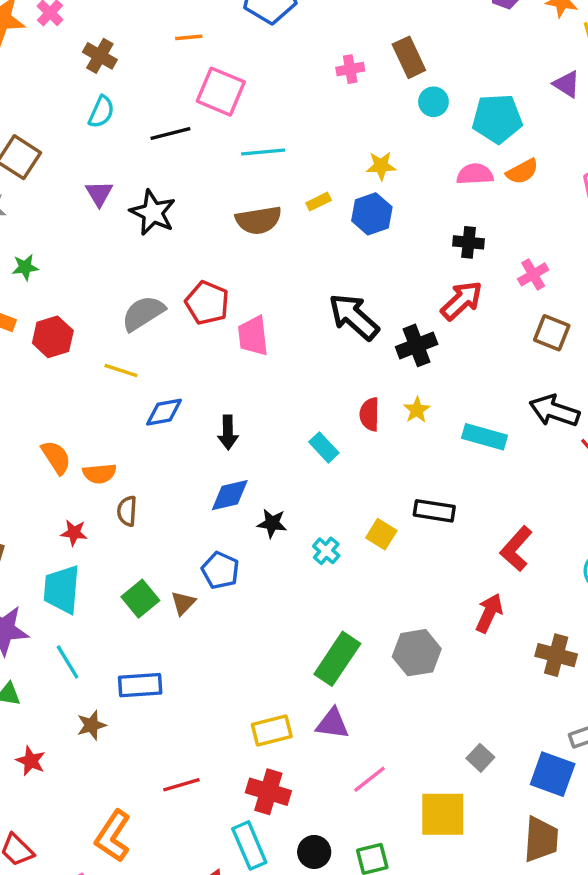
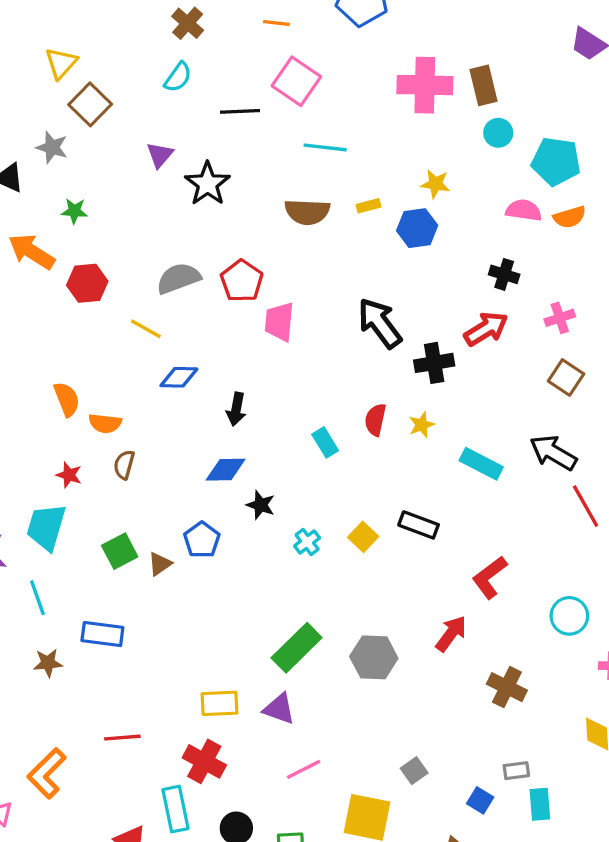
pink cross: (350, 69) -> (425, 85), size x2.0
blue square: (553, 774) -> (480, 800), size x0.6

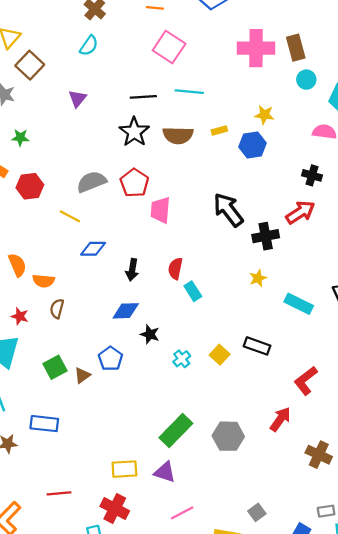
black line: (240, 111) -> (143, 97), moved
black star: (207, 184) -> (134, 132), moved
red semicircle: (375, 420) -> (175, 269), moved

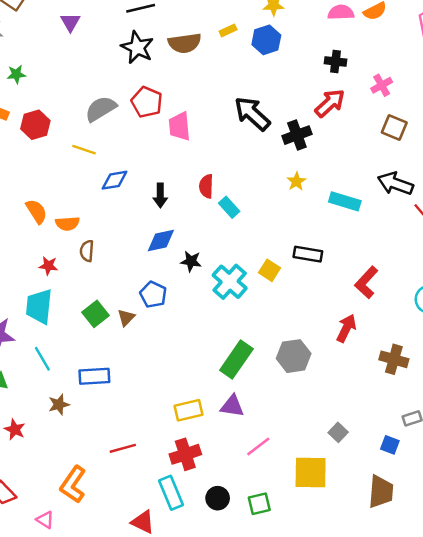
cyan cross: (182, 359) -> (230, 282), size x1.8
red cross: (115, 509) -> (185, 454), turned -36

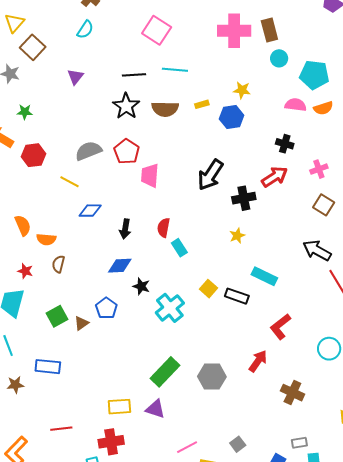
black arrow: (252, 114) -> (210, 175), turned -108
cyan rectangle: (345, 201) -> (264, 276), moved
yellow square: (269, 270) -> (209, 289), moved
pink line: (258, 447) -> (187, 447), moved

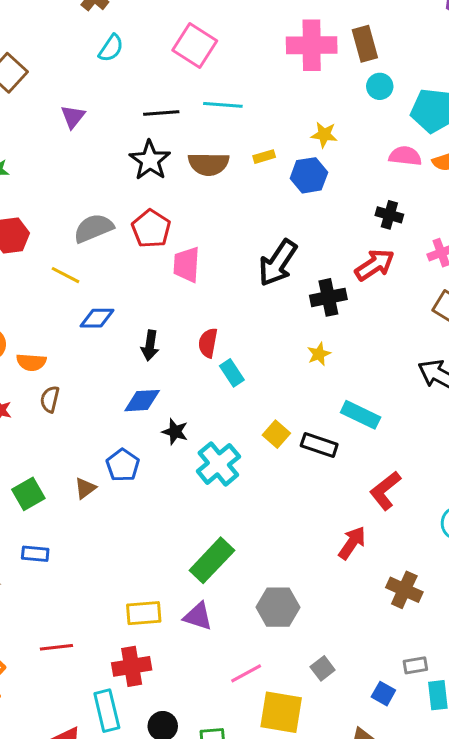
cyan semicircle: (85, 30) -> (111, 48), moved
green square: (57, 316) -> (28, 494), moved
blue rectangle: (48, 367) -> (35, 554), size x0.7
gray hexagon: (212, 377) -> (278, 607), moved

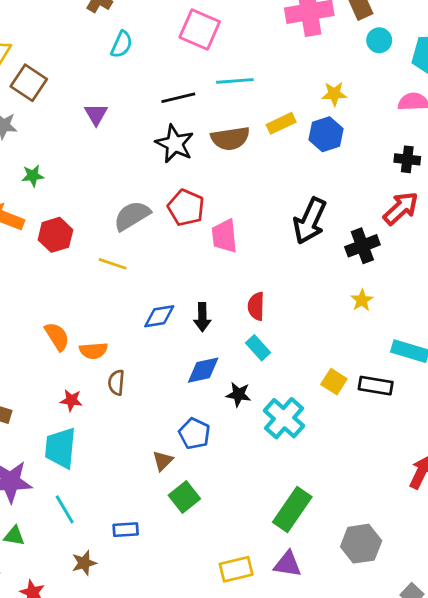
yellow rectangle: (264, 157) -> (281, 123), size x1.4
blue diamond: (97, 318) -> (159, 316), moved
cyan rectangle: (232, 373) -> (258, 348), moved
green square: (28, 494) -> (184, 497), moved

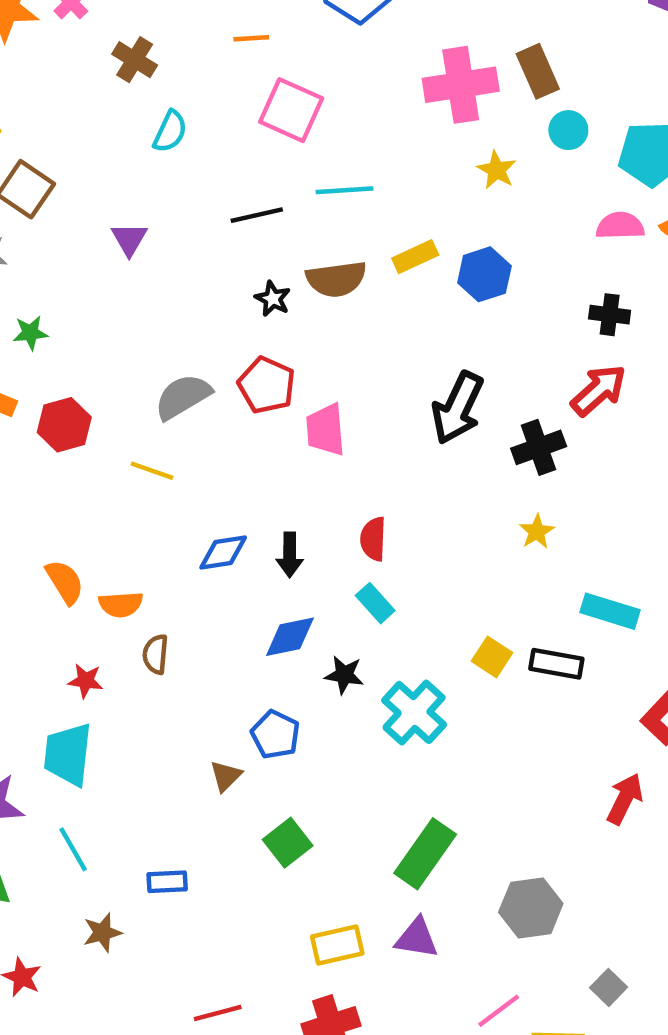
yellow star: (334, 94) -> (497, 170), moved, turned 30
black star: (175, 144) -> (273, 299), moved, size x0.6
green square: (184, 497) -> (288, 843), moved

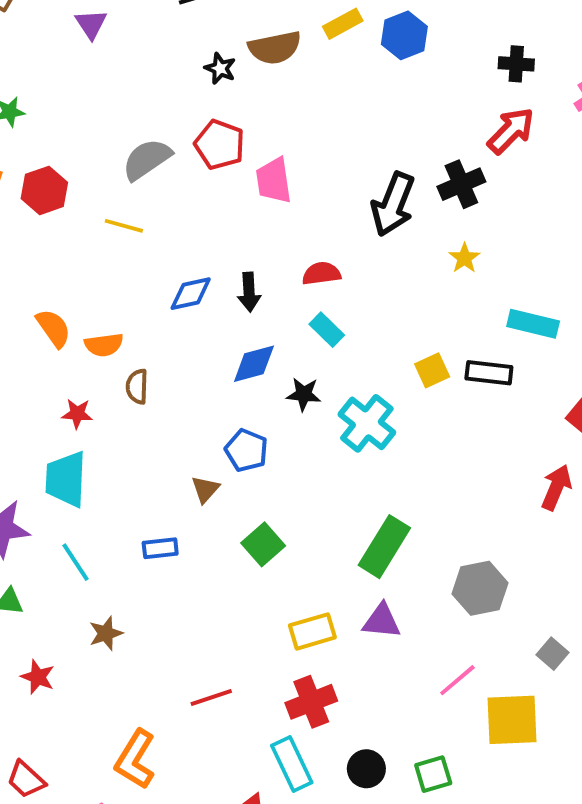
black arrow: (458, 408) -> (393, 204), moved
red semicircle: (373, 539) -> (321, 274), turned 84
yellow square: (492, 657) -> (432, 370), turned 36
blue rectangle: (167, 882) -> (160, 548), moved

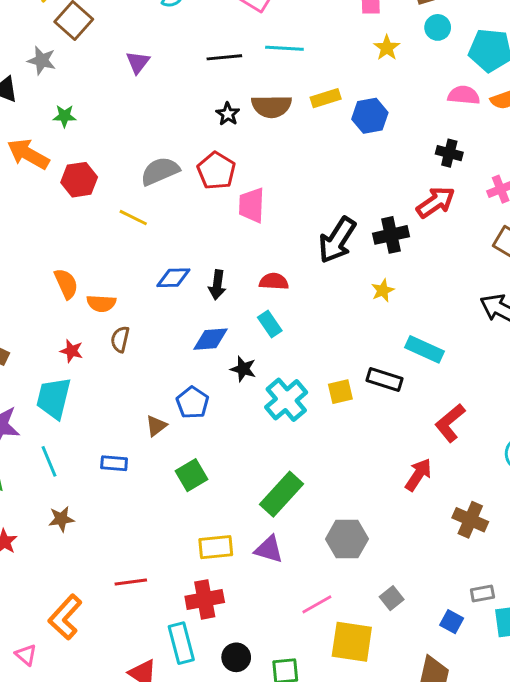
yellow square: (432, 370) -> (340, 392), moved

